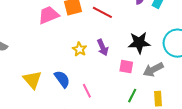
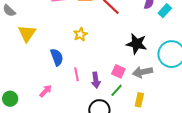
purple arrow: (103, 47) -> (96, 80), moved
pink square: (126, 67) -> (118, 71), moved
yellow triangle: (32, 80) -> (27, 33), moved

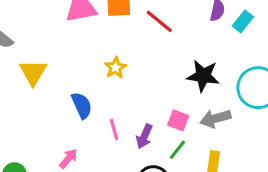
purple arrow: (96, 80) -> (144, 136), turned 35

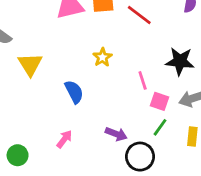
pink line: (114, 129) -> (143, 80), moved
purple arrow: (144, 136) -> (116, 134), moved, turned -90

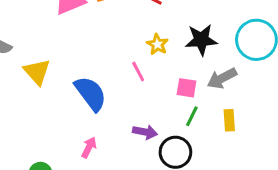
yellow star: (102, 57) -> (157, 44), moved
pink line: (143, 80) -> (138, 72), moved
blue semicircle: (74, 92) -> (91, 93), size x1.4

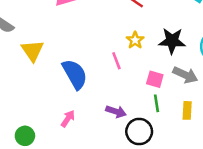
gray arrow: (222, 78) -> (185, 75), turned -135
green line: (192, 116) -> (156, 103), turned -42

